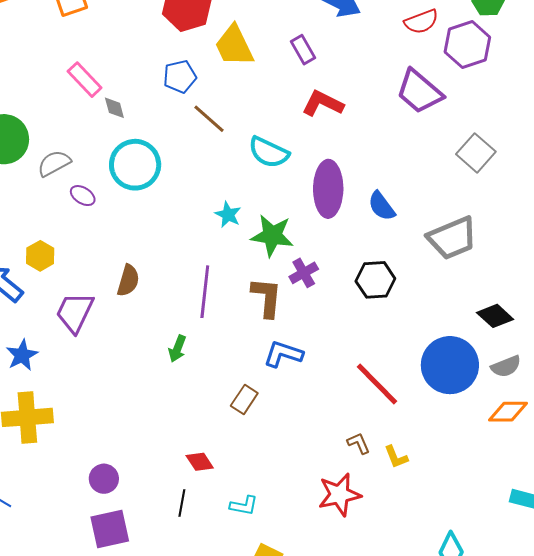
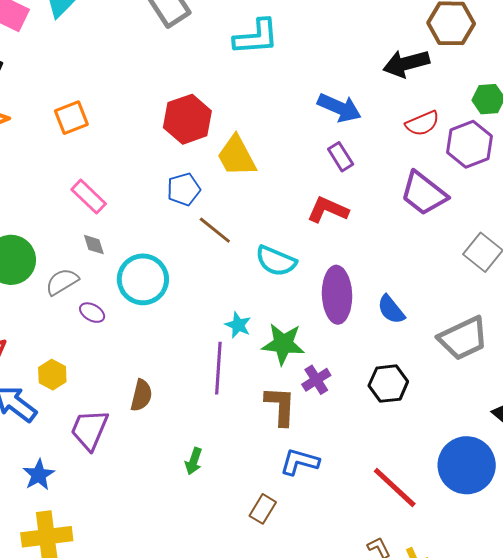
purple rectangle: (303, 50) -> (341, 157), moved
gray diamond: (114, 108) -> (94, 245), moved
purple line: (205, 292) -> (218, 368), moved

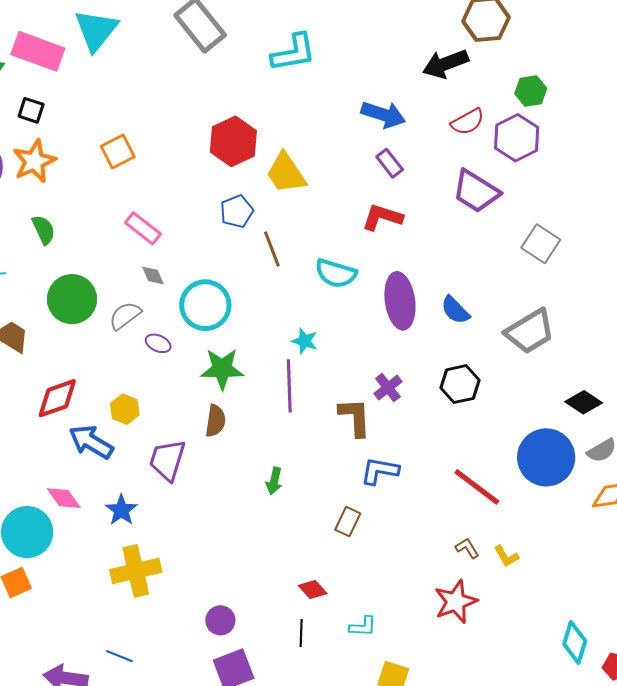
brown line: (215, 230) -> (272, 249), turned 36
green star: (283, 344) -> (222, 369), moved

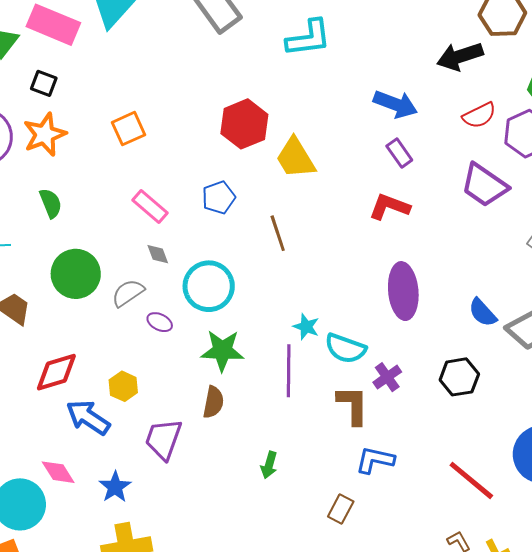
blue pentagon: (237, 211) -> (219, 198), moved
cyan semicircle: (336, 273) -> (345, 348), moved
blue semicircle: (455, 310) -> (483, 313), moved

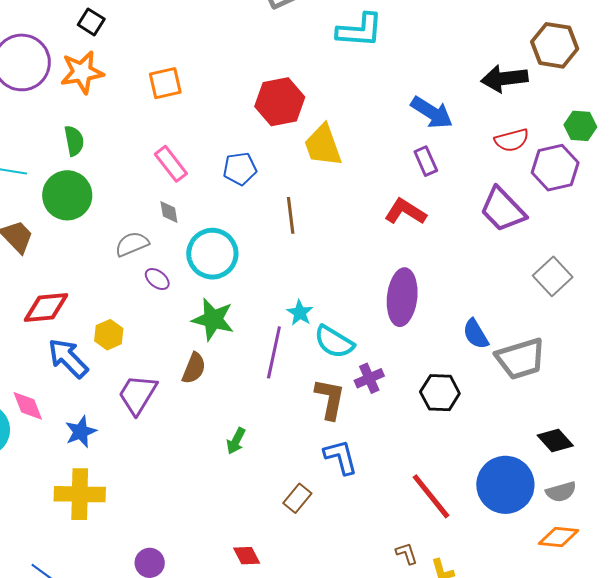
green circle: (76, 274) -> (67, 195), moved
blue L-shape: (375, 460) -> (341, 457), turned 51

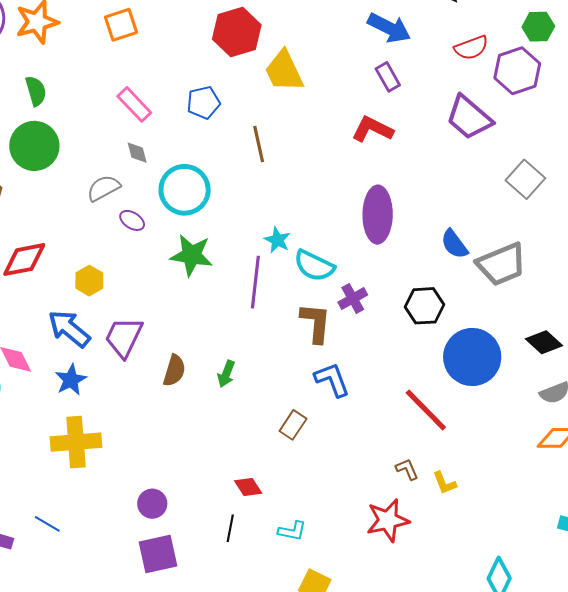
blue arrow: (68, 358) -> (69, 329), moved
brown semicircle: (194, 368) -> (174, 371), moved
blue circle: (505, 485) -> (472, 357), moved

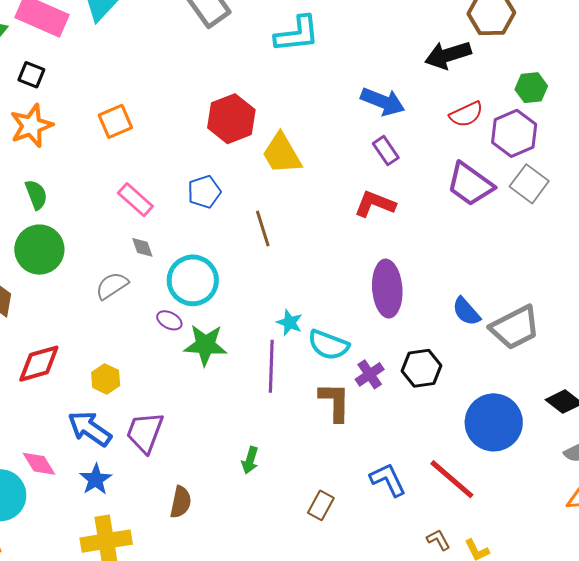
gray square: (525, 179) -> (529, 184), moved
purple ellipse: (132, 220) -> (169, 320), moved
black hexagon: (425, 306) -> (421, 368), moved
brown semicircle: (174, 371) -> (181, 502), moved
blue L-shape: (332, 380) -> (388, 480), moved

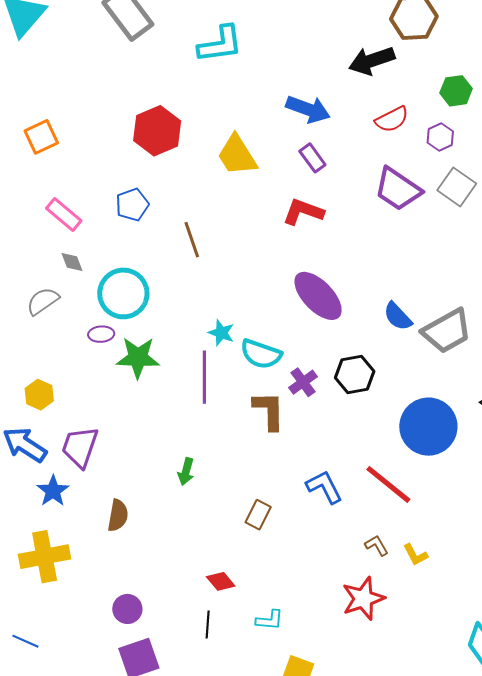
purple hexagon: (514, 133) -> (440, 137), size x0.6
yellow trapezoid: (282, 154) -> (237, 155), moved
purple ellipse: (387, 289) -> (318, 296), turned -38
purple ellipse: (169, 320) -> (101, 334), turned -30
blue star: (96, 479) -> (53, 491), moved

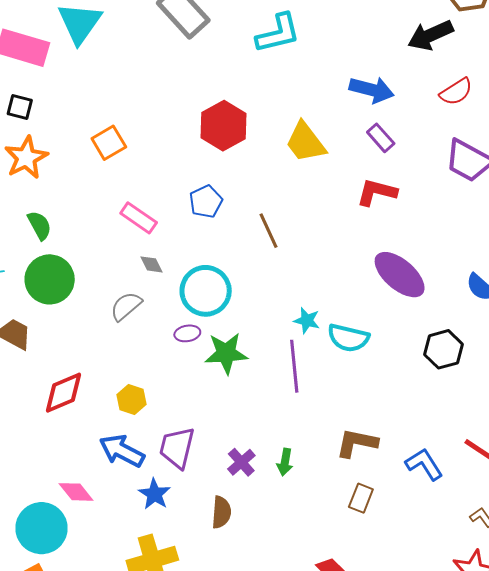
purple cross: (303, 382) -> (241, 462), moved
brown L-shape: (269, 411) -> (357, 443), moved, turned -72

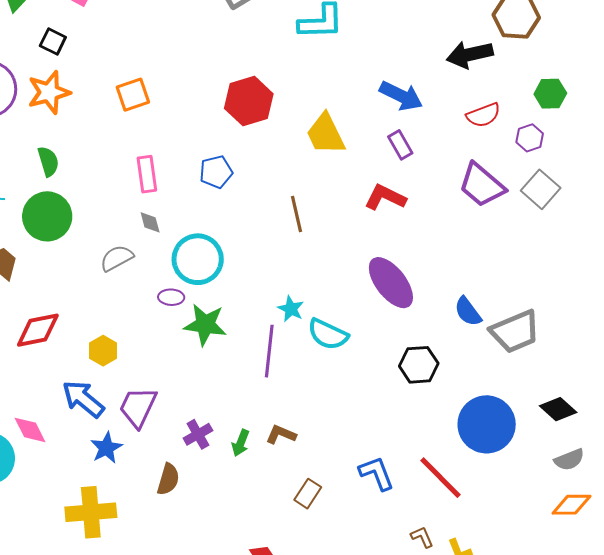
pink rectangle: (139, 218) -> (147, 174), turned 36
brown line: (269, 231) -> (296, 214), moved
brown L-shape: (357, 443) -> (281, 435), moved, size x0.7

